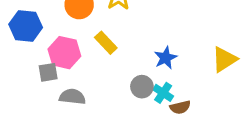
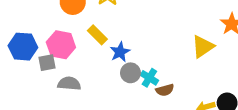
blue hexagon: (26, 26) -> (23, 47), moved
blue star: (166, 58) -> (120, 52), moved

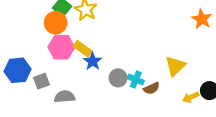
pink hexagon: (61, 45) -> (61, 47), moved
yellow triangle: (203, 47) -> (175, 66), moved
blue star: (120, 52) -> (93, 61), moved

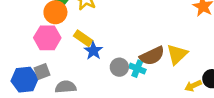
pink hexagon: (61, 47) -> (47, 38), moved
blue hexagon: (17, 70) -> (25, 80), moved
brown semicircle: (152, 88) -> (152, 56), moved, size x1.5

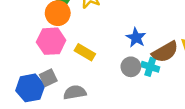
yellow rectangle: (83, 38) -> (85, 52), moved
blue star: (93, 51) -> (136, 38), moved

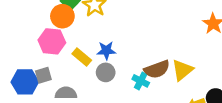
blue star: (136, 38) -> (106, 51), moved, turned 30
gray circle: (131, 67) -> (106, 72), moved

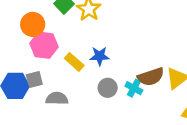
orange circle: (62, 16) -> (33, 24), moved
gray circle: (106, 72) -> (108, 88), moved

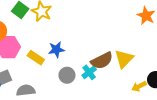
cyan cross: (134, 88) -> (89, 72), turned 32

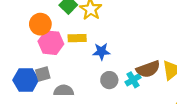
yellow rectangle: (36, 58) -> (77, 38), moved, turned -42

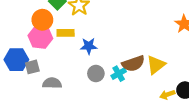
orange circle: (40, 24) -> (42, 20), moved
blue hexagon: (26, 80) -> (16, 60), moved

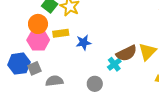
gray circle: (96, 74) -> (95, 84), moved

